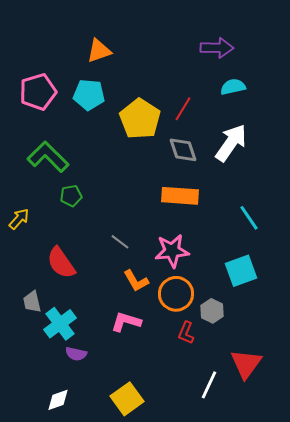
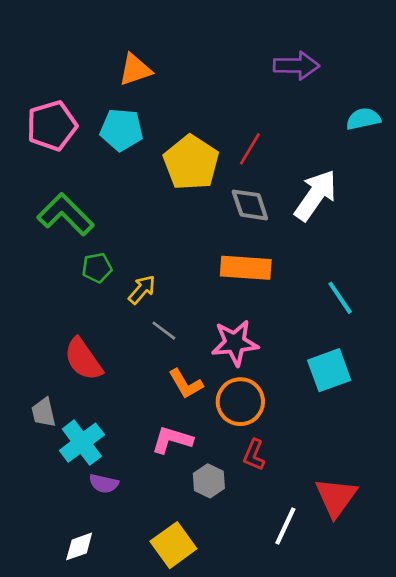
cyan semicircle: (233, 87) -> (363, 119), moved
yellow arrow: (19, 219) -> (142, 290), moved
gray hexagon: (212, 311) -> (209, 481), moved

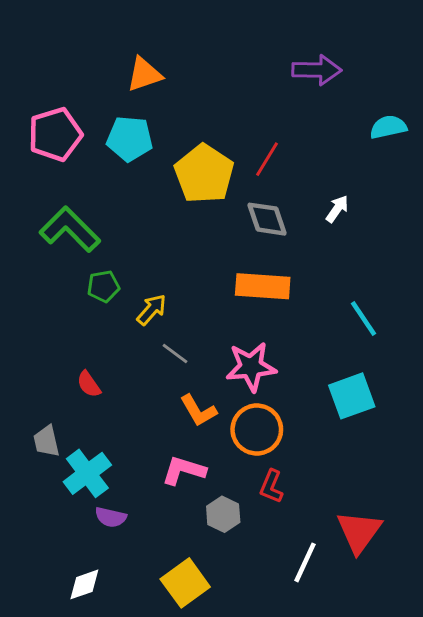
white arrow: (315, 195) -> (337, 209), size x0.5
red semicircle: (83, 359) -> (89, 384), size x0.6

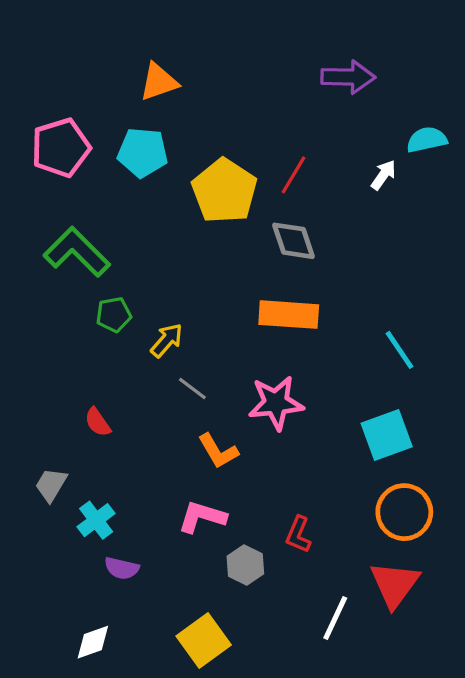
white arrow: (337, 209) -> (383, 175), moved
orange circle: (257, 430) -> (404, 512), moved
gray trapezoid: (46, 441) -> (51, 485), turned 44
cyan cross: (87, 473) -> (96, 520), size x0.7

